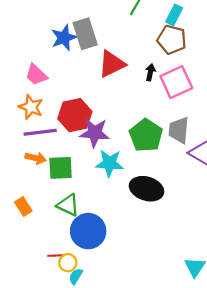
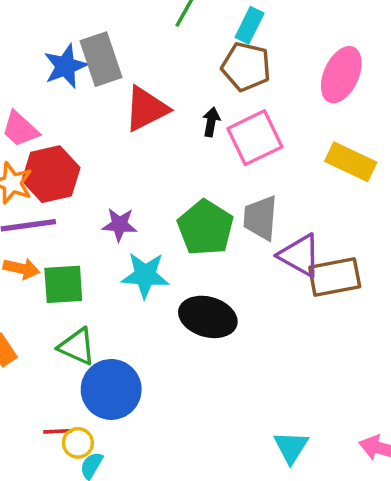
red hexagon: (75, 115) -> (51, 174), moved
purple star: (95, 133) -> (119, 225), size x0.7

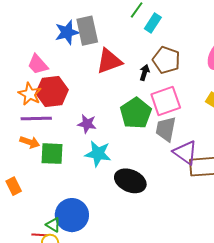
cyan rectangle: (250, 25) -> (153, 23), moved
brown pentagon: (246, 67) -> (166, 60), moved
pink square: (255, 138) -> (166, 101), moved
green pentagon: (205, 228) -> (136, 113), moved
green triangle: (77, 346) -> (53, 225), moved, size x0.7

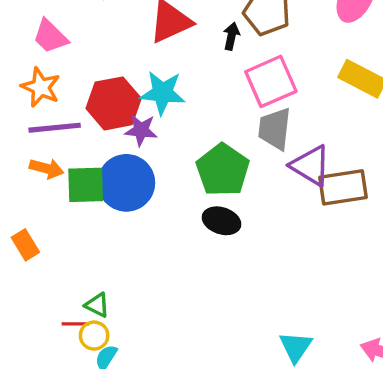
red hexagon: (52, 91) -> (114, 103), moved
green pentagon: (136, 113) -> (223, 170), moved
cyan star: (98, 154) -> (163, 93), moved
black ellipse: (130, 181) -> (222, 221), size x0.7
blue circle: (72, 215) -> (126, 183), moved

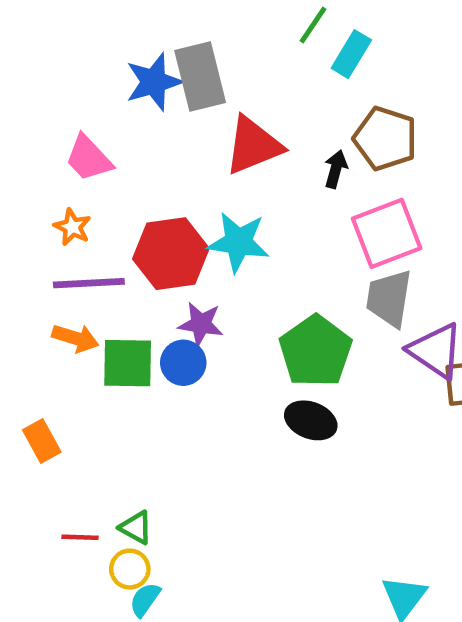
orange star: (41, 87) -> (72, 227), size x0.7
purple star: (141, 130) -> (201, 324), moved
blue circle: (126, 183) -> (183, 363), size x0.6
red line: (75, 324) -> (80, 537), moved

